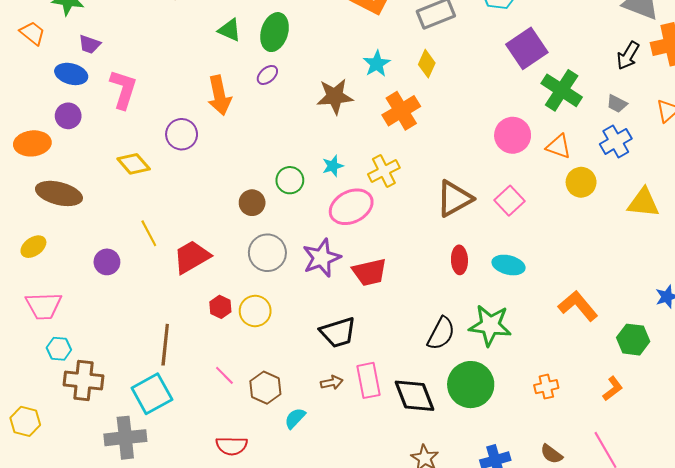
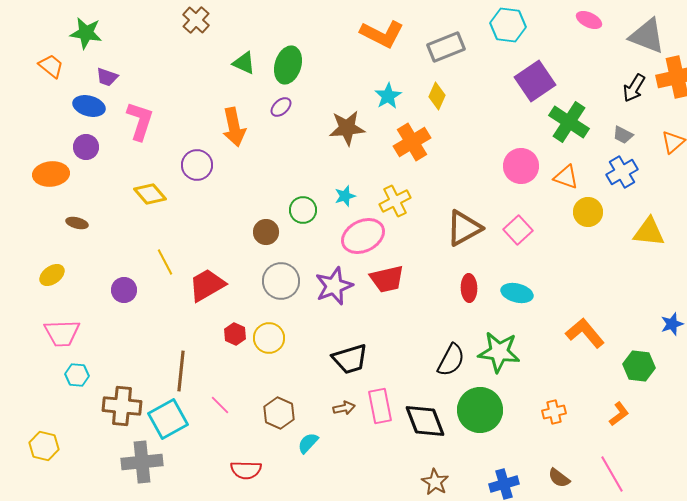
brown ellipse: (59, 193) -> (77, 223), size x0.5
red trapezoid: (370, 272) -> (387, 279), moved
pink line: (224, 375) -> (220, 405), moved
brown cross: (83, 380) -> (122, 406), moved

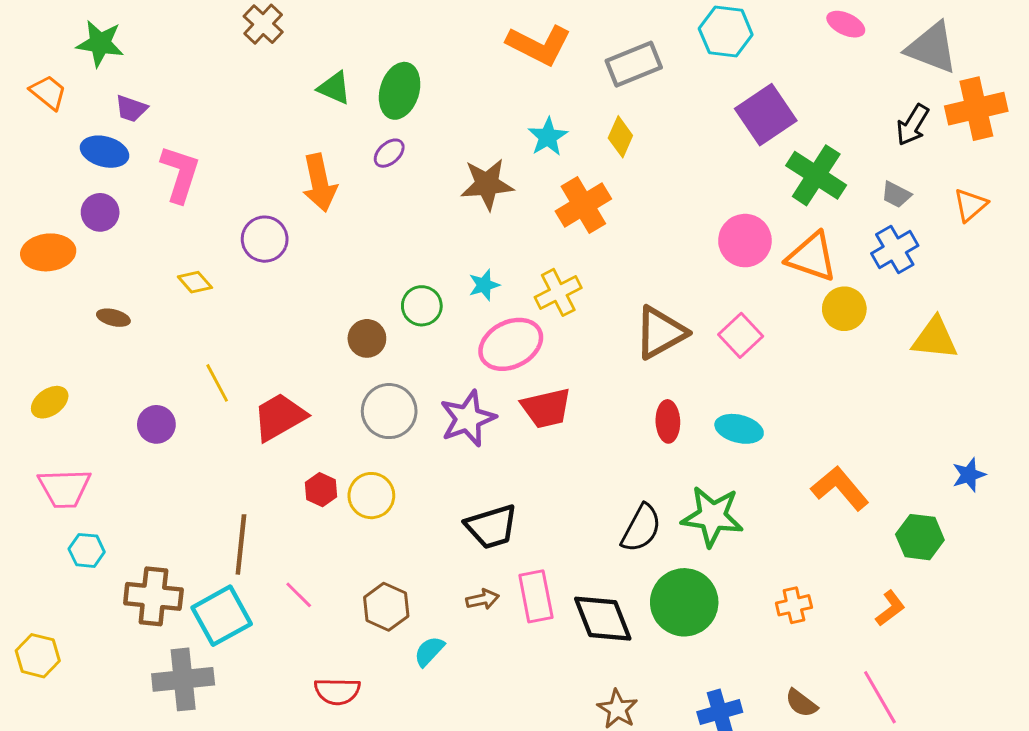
orange triangle: (566, 177) -> (812, 257), size x1.4
yellow diamond: (150, 194) -> (195, 282), size x0.7
brown ellipse: (77, 223) -> (113, 318), moved

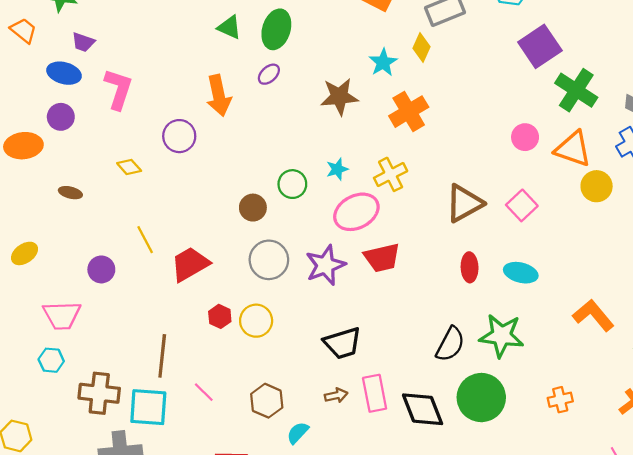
yellow diamond: (620, 137) -> (422, 47), moved
pink circle: (745, 241) -> (525, 137), size x0.7
pink trapezoid: (64, 488) -> (62, 315), moved
cyan square: (222, 616) -> (148, 407), turned 33

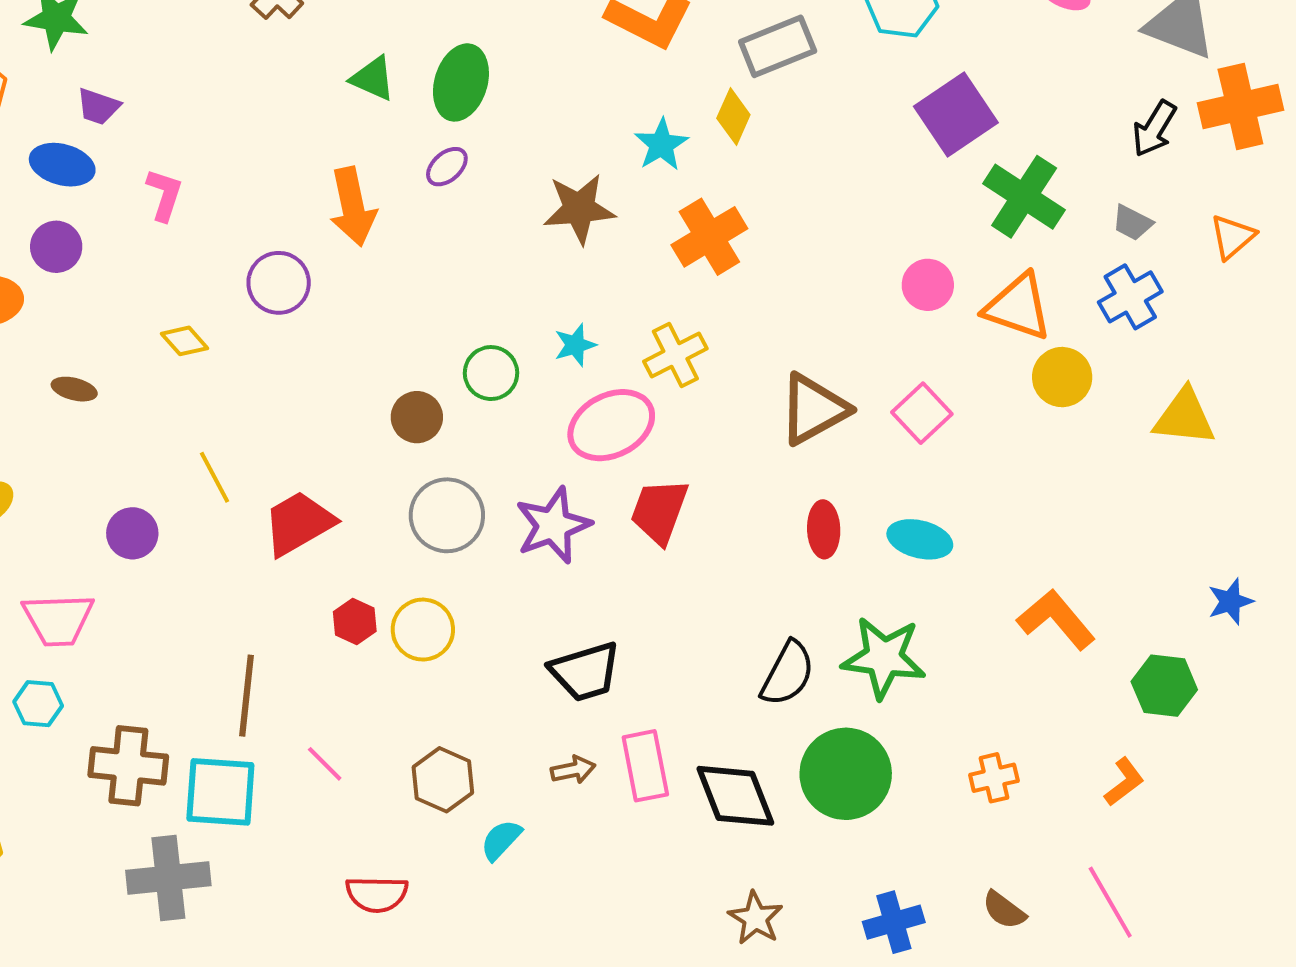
pink L-shape: (118, 89) -> (164, 195), size x0.7
red trapezoid: (382, 258) -> (659, 511), turned 123

